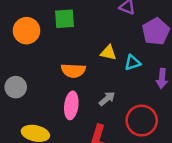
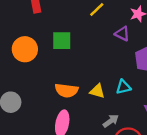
yellow triangle: (108, 53) -> (97, 91), moved
gray arrow: (107, 99) -> (111, 121), moved

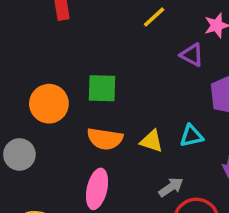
green square: (62, 41) -> (102, 88), moved
orange circle: (25, 49) -> (49, 104), moved

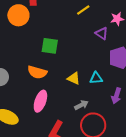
orange circle: (49, 104) -> (18, 15), moved
orange semicircle: (105, 139) -> (37, 72), moved

